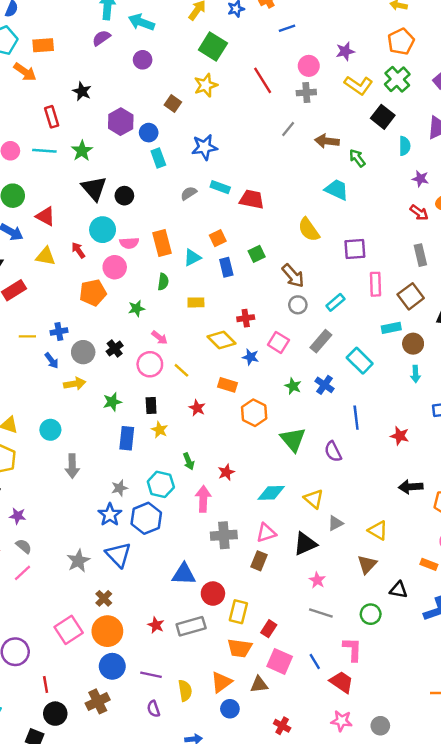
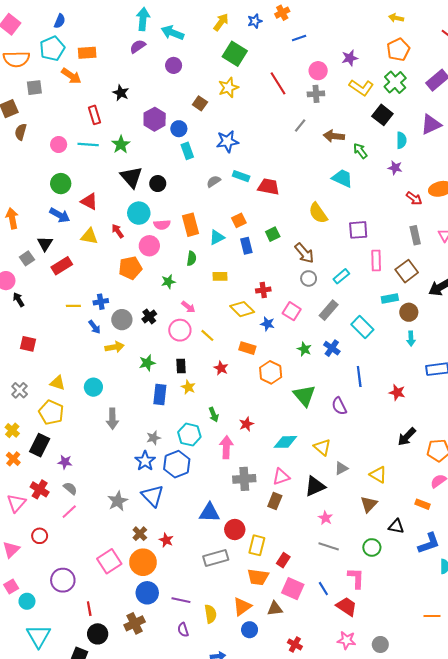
purple star: (420, 179) -> (395, 168), moved
black arrow: (411, 487) -> (407, 437), turned -42
red star: (156, 625) -> (166, 540), moved

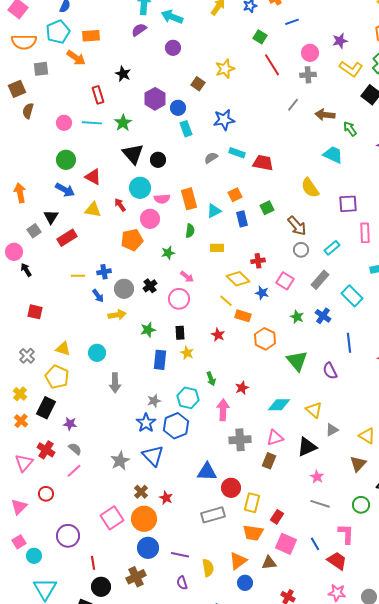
green square: (235, 54) -> (260, 37), moved, size x0.6
yellow line: (207, 335) -> (226, 301), moved

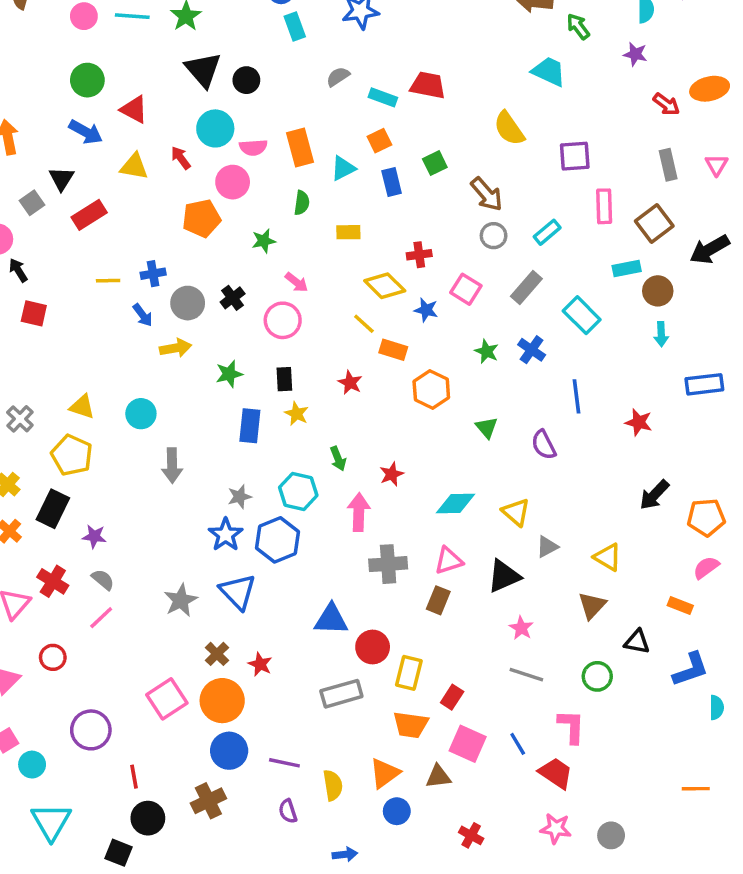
cyan rectangle: (237, 153) -> (383, 97), moved
red square: (35, 312) -> (34, 313), moved
green triangle: (297, 361) -> (487, 427), size x0.6

